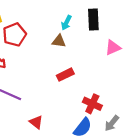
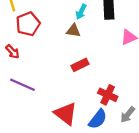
red triangle: (36, 122) -> (66, 114), moved, size x1.6

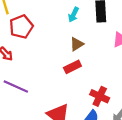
brown triangle: (73, 31) -> (77, 44), moved, turned -40

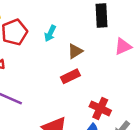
cyan arrow: (74, 15) -> (50, 33), moved

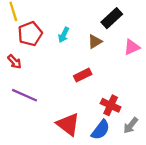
black rectangle: (101, 15) -> (112, 18), turned 50
brown triangle: (75, 51) -> (95, 42), moved

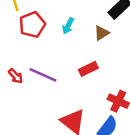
red arrow: (14, 62) -> (16, 76), moved
purple line: (25, 95) -> (43, 75), moved

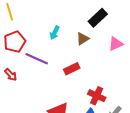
red pentagon: (32, 25) -> (15, 42), moved
purple line: (43, 75) -> (37, 59), moved

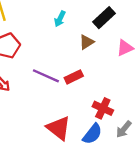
cyan arrow: (55, 33) -> (60, 19), moved
purple line: (37, 59) -> (46, 76), moved

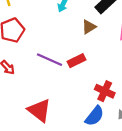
red triangle: (59, 128) -> (39, 110), moved

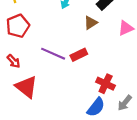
red triangle: (39, 110) -> (26, 87), moved

